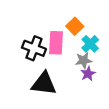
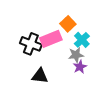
pink rectangle: (56, 43) -> (51, 39), turned 65
black triangle: (44, 84) -> (40, 76), size x0.7

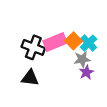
orange square: (68, 24) -> (73, 41), moved
black triangle: (40, 76) -> (30, 78), moved

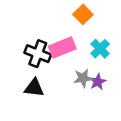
orange square: (73, 41) -> (83, 14), moved
gray star: (82, 59) -> (83, 78), moved

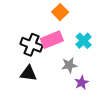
orange square: (83, 14) -> (60, 12), moved
purple star: (98, 82) -> (82, 83), moved

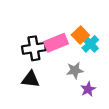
orange square: (60, 12) -> (80, 35), moved
black cross: (31, 45) -> (34, 48), turned -30

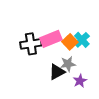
orange square: (80, 35) -> (70, 42), moved
black triangle: (31, 79) -> (57, 72), moved, turned -36

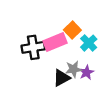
orange square: (70, 42) -> (72, 30), moved
purple star: (80, 81) -> (87, 72), moved

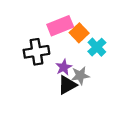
pink rectangle: (55, 42) -> (60, 26), moved
purple star: (87, 72) -> (64, 67), moved

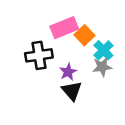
gray star: (80, 76) -> (102, 67), moved
black triangle: (67, 85) -> (72, 91), turned -42

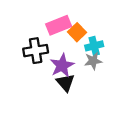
cyan cross: (103, 50) -> (94, 46), turned 30
purple star: (68, 72) -> (62, 65), size x1.5

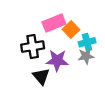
purple star: (62, 65) -> (57, 60), turned 30
black triangle: (65, 83) -> (41, 76), moved

